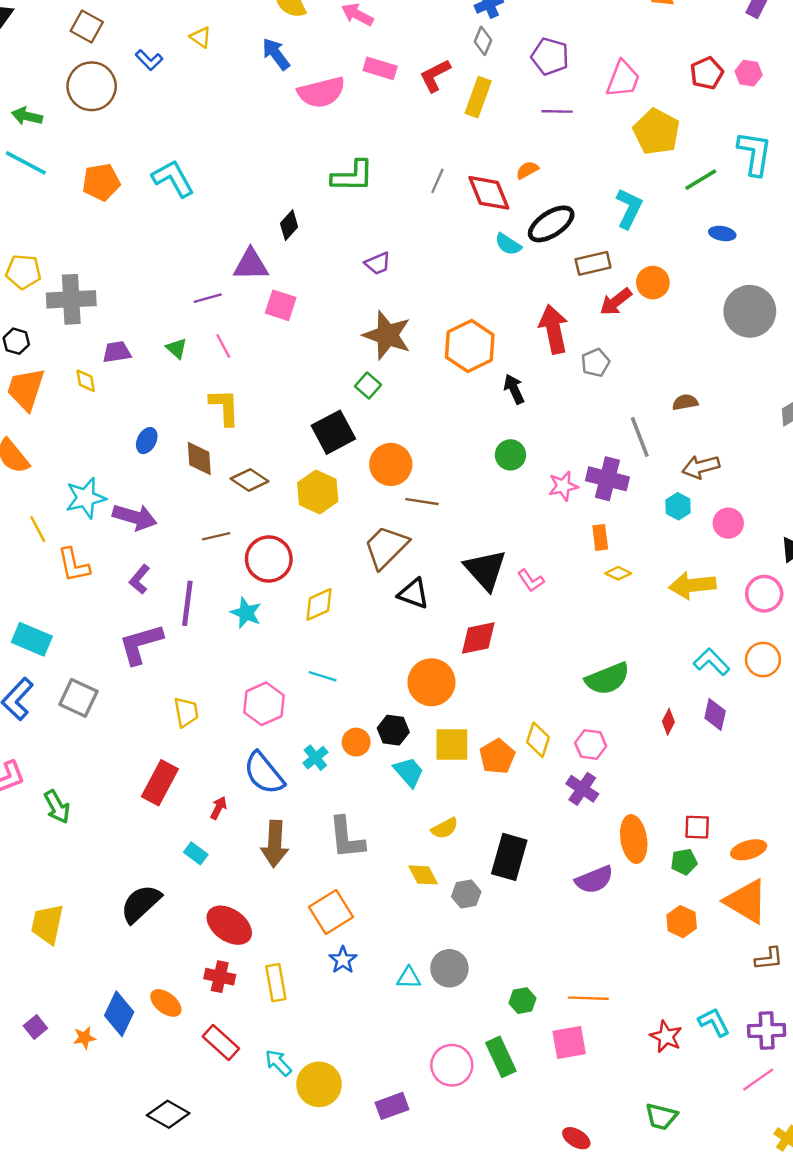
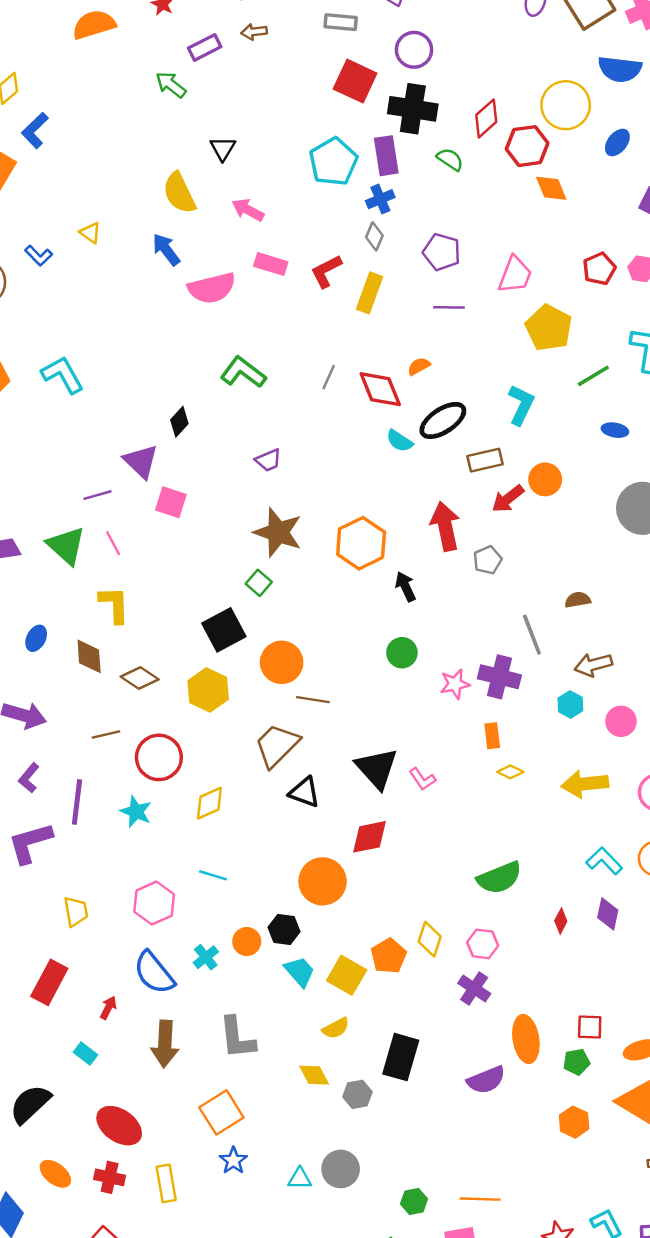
green L-shape: (353, 176) -> (243, 372), turned -144
purple triangle: (251, 265) -> (141, 461), turned 45
green triangle: (177, 348) -> (66, 546), size x1.8
yellow square: (452, 744) -> (347, 975), moved, turned 30
orange ellipse: (166, 1003) -> (55, 1174), moved

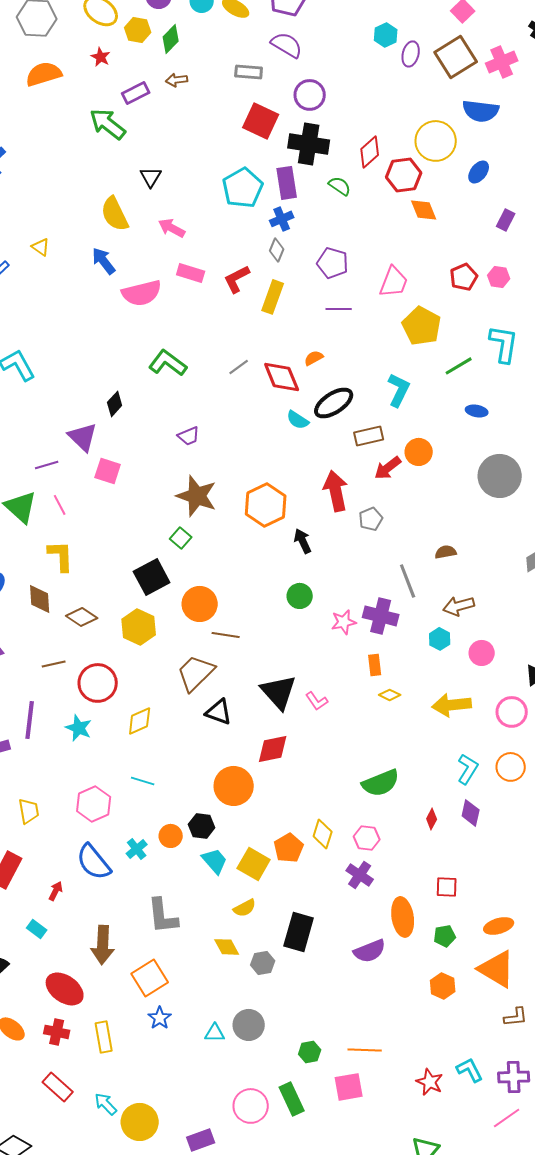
green arrow: (171, 85) -> (108, 124), size x1.4
gray line: (329, 377) -> (239, 367), turned 30
cyan L-shape: (604, 861) -> (468, 769), turned 76
red square: (590, 1027) -> (447, 887), moved
brown arrow: (165, 1044) -> (103, 945), moved

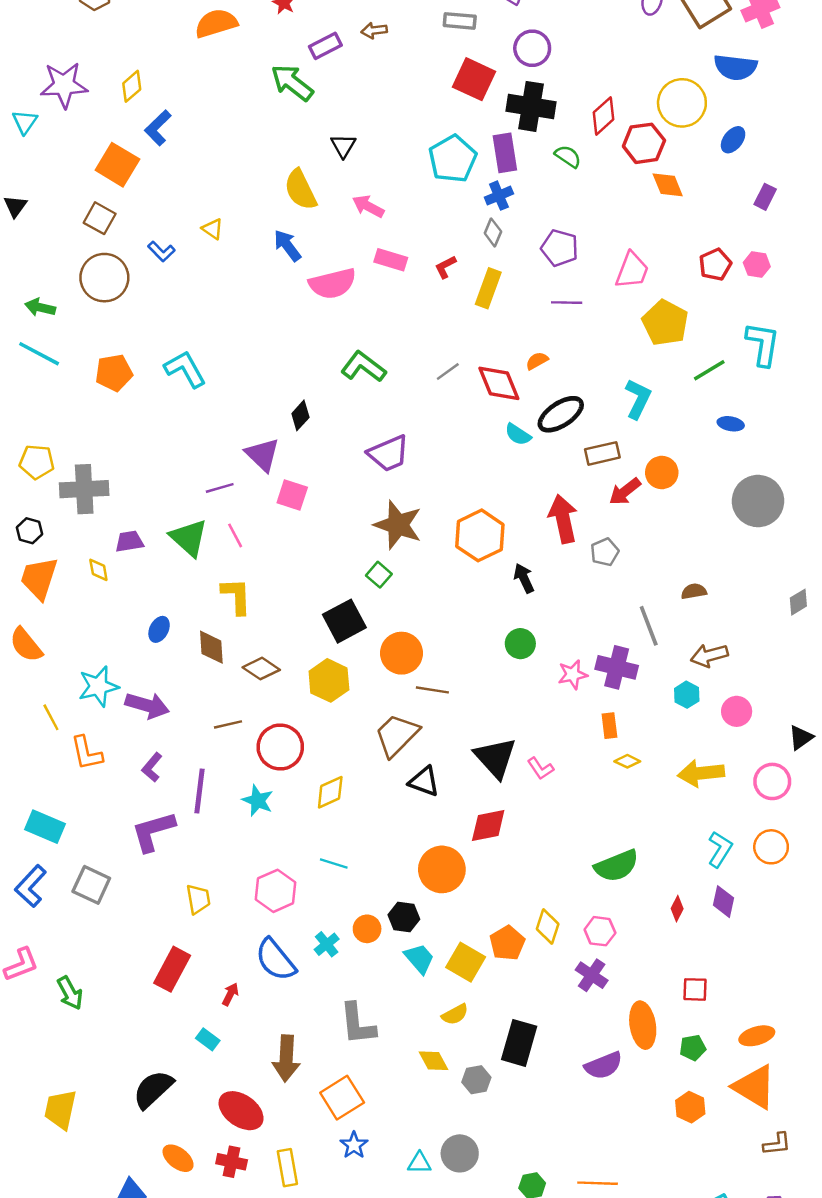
red L-shape: (237, 279) -> (445, 267), size x0.7
purple trapezoid: (189, 436) -> (388, 453), size x1.6

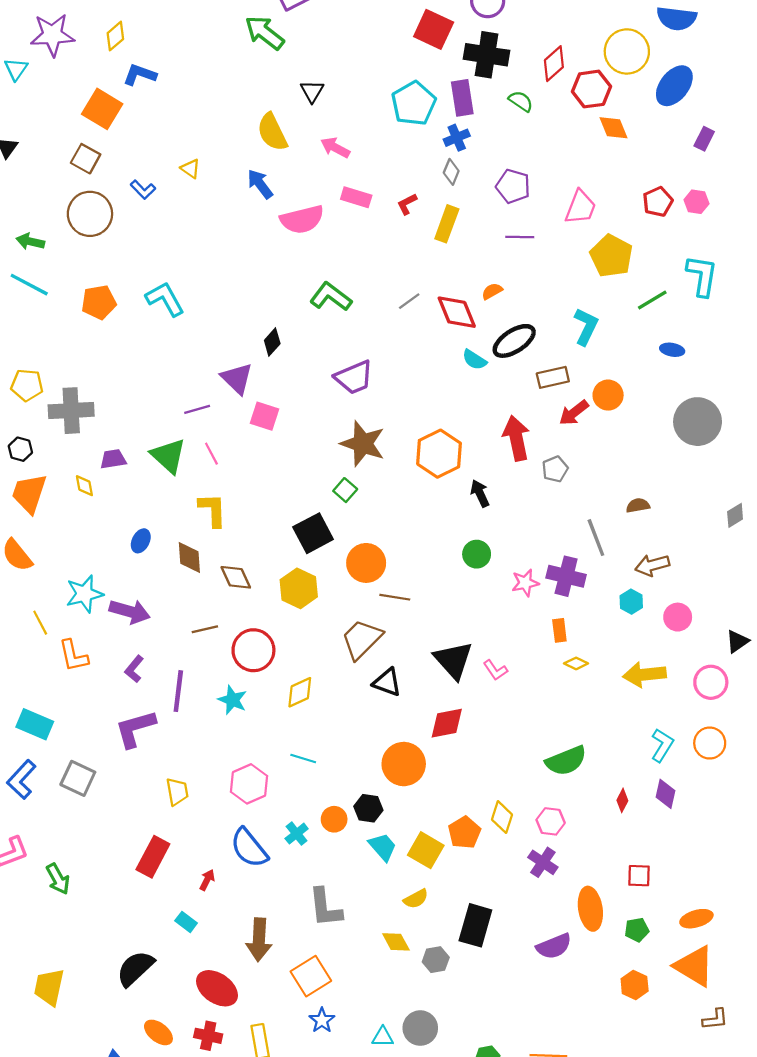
blue L-shape: (158, 128) -> (140, 75), turned 64
blue ellipse: (733, 140) -> (674, 86), size x1.6
brown diamond: (261, 669) -> (236, 577), turned 32

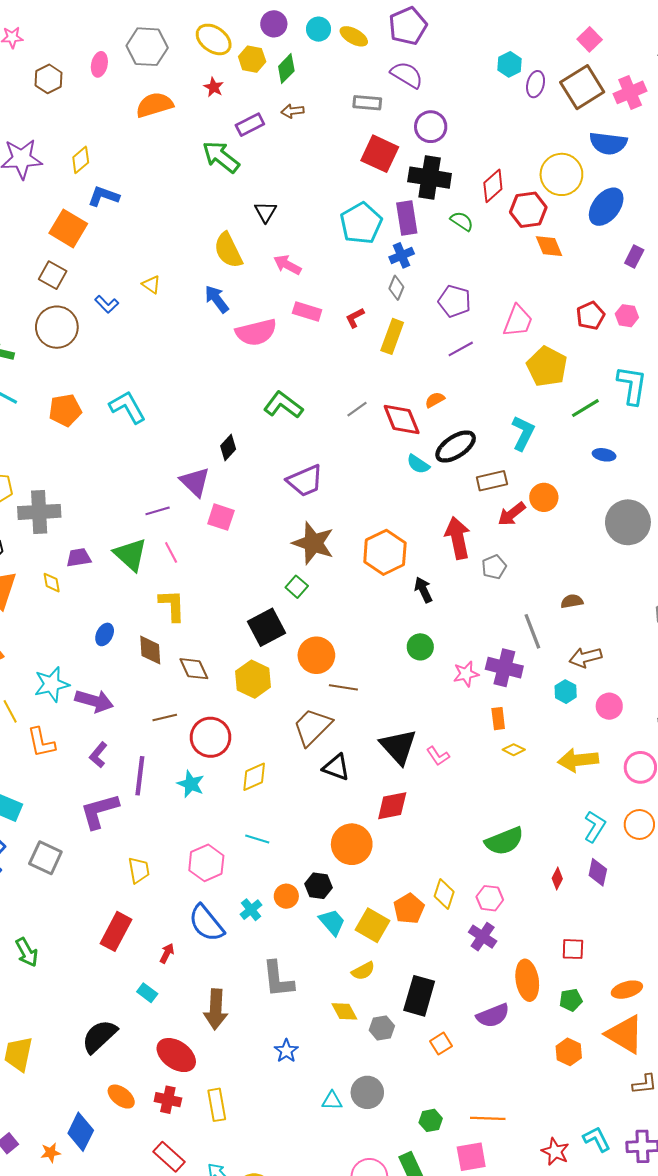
purple line: (520, 237) -> (461, 349), turned -30
orange square: (311, 976) -> (441, 1044), moved, size x0.6
blue star: (322, 1020) -> (286, 1051), moved

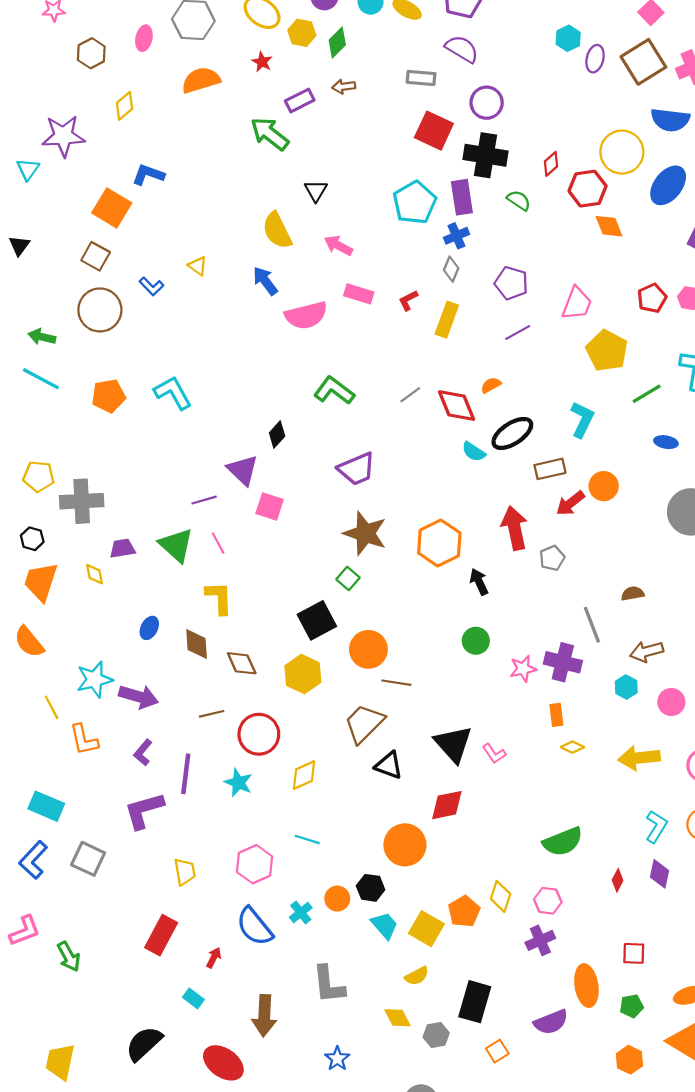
yellow diamond: (81, 160) -> (125, 106), moved
red diamond: (493, 186) -> (551, 164), size x0.7
purple cross: (483, 937) -> (540, 940), turned 32

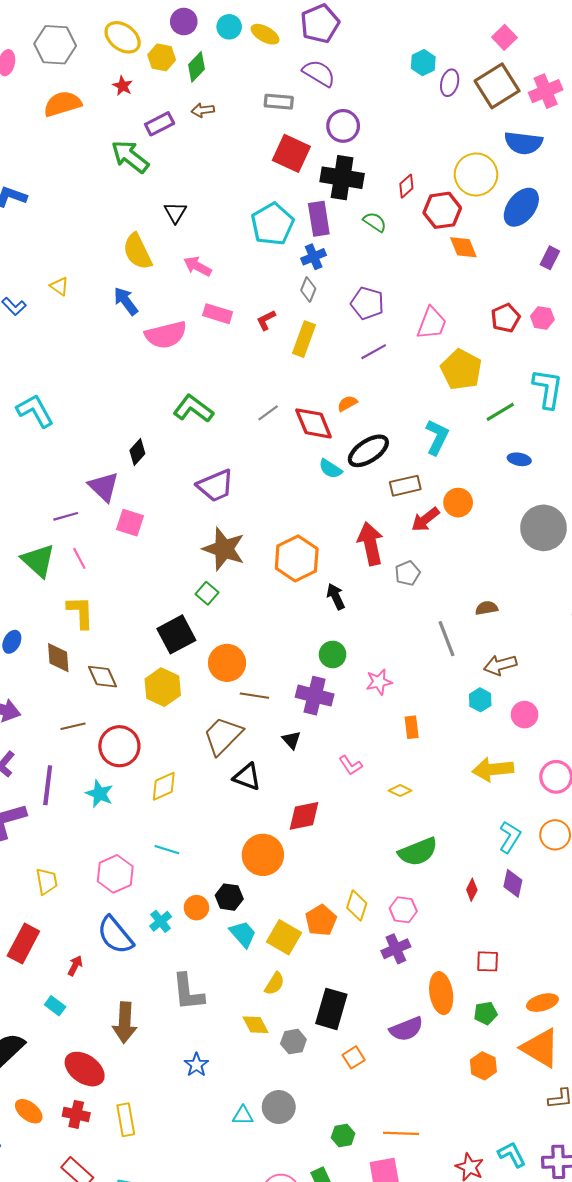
purple cross: (563, 662) -> (315, 696), moved
black triangle: (453, 744) -> (291, 740), moved, size x0.5
yellow diamond: (572, 747) -> (400, 791), moved
yellow semicircle: (417, 976) -> (275, 984), turned -30

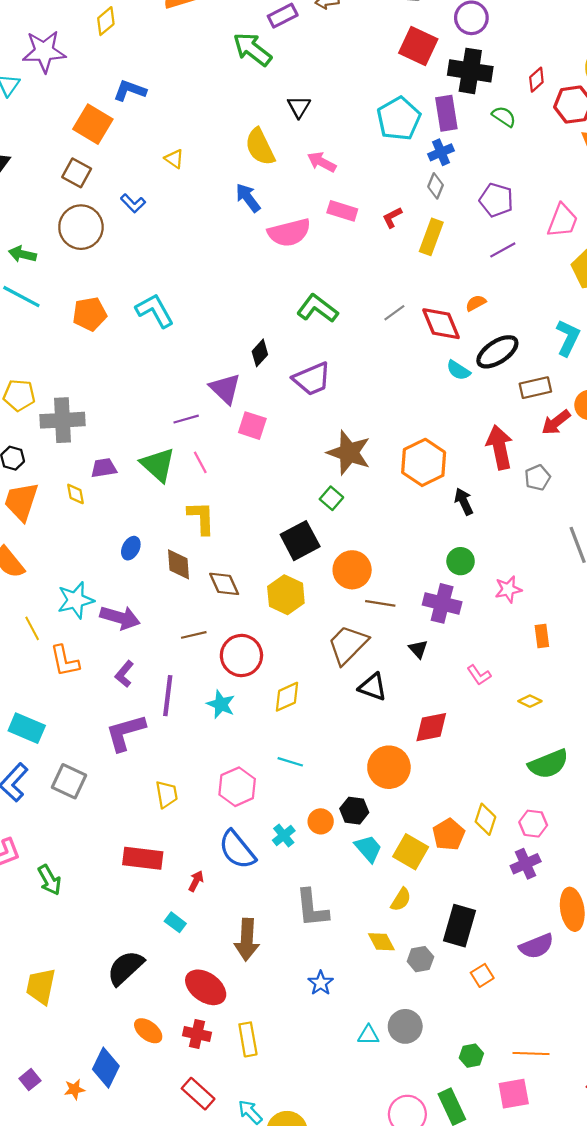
yellow triangle: (59, 286) -> (174, 159), moved
purple trapezoid: (215, 486) -> (312, 379), moved
red rectangle: (23, 944) -> (143, 858), turned 69

